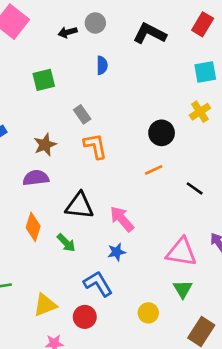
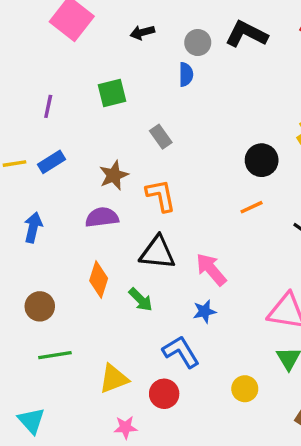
gray circle: (95, 23) -> (198, 43), moved
orange L-shape: (95, 146) -> (161, 195), moved

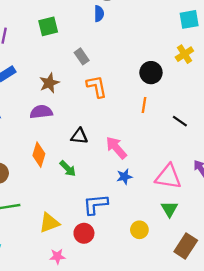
orange L-shape: (161, 195) -> (97, 86), moved
orange line: (252, 207) -> (144, 105), turned -56
black triangle: (157, 253) -> (79, 136), size x0.7
blue star: (204, 311) -> (124, 177), moved
blue L-shape: (181, 352) -> (95, 204), turned -64

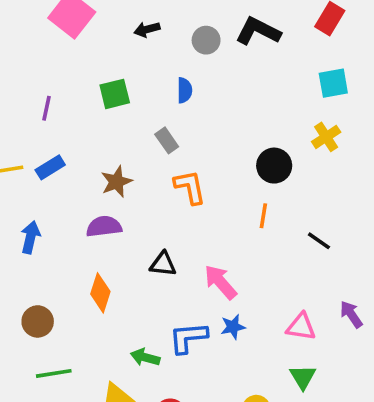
blue semicircle: (99, 14) -> (185, 90), moved
green arrow: (68, 169) -> (145, 357), moved, turned 150
pink triangle: (168, 177) -> (301, 327), size x0.7
blue L-shape: (95, 204) -> (188, 338), moved

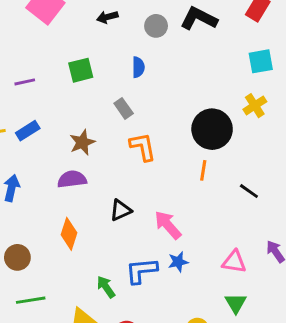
purple line: (47, 108) -> (25, 82), turned 66
black circle: (274, 166) -> (212, 129), size x1.4
black triangle: (163, 264) -> (121, 210), turned -30
green arrow: (145, 357) -> (106, 287), turned 40

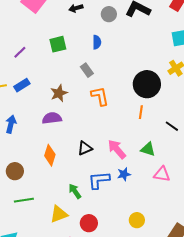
purple line: (25, 82) -> (20, 52), turned -32
black triangle: (121, 210) -> (85, 148), moved
green triangle: (236, 303) -> (148, 149), moved, turned -42

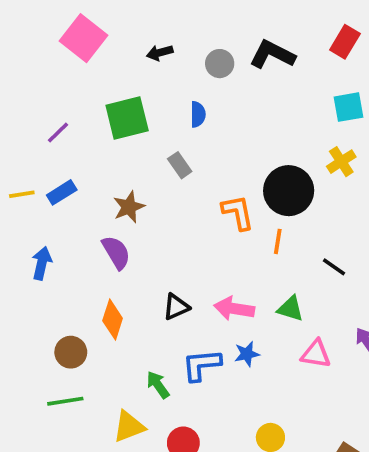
green square: (58, 44) -> (127, 118), size x1.4
orange L-shape: (100, 96) -> (238, 212), moved
purple semicircle: (52, 118) -> (116, 252), turned 66
pink arrow: (117, 149) -> (234, 309), turned -40
brown circle: (15, 171) -> (71, 352), moved

